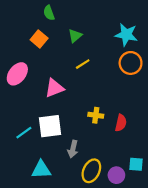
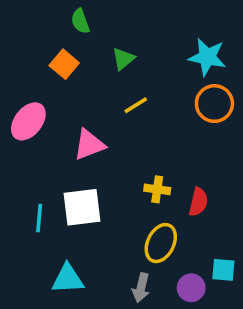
cyan line: (24, 133) -> (39, 218), turned -49
gray arrow: (73, 149) -> (141, 288), moved
yellow ellipse: (91, 171) -> (161, 243), moved

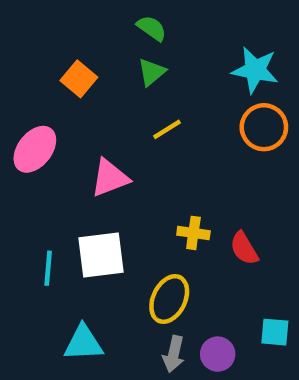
green semicircle: (80, 21) -> (152, 28), moved, turned 145
red semicircle: (198, 202) -> (244, 248), turned 136
yellow ellipse: (161, 243) -> (169, 299), moved
purple circle: (191, 288) -> (218, 354), moved

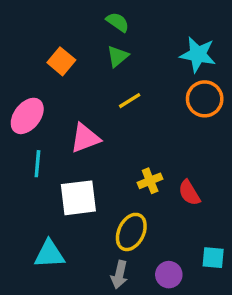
yellow cross: (193, 233) -> (150, 181), turned -30
cyan line: (48, 268) -> (37, 164), moved
cyan triangle: (83, 343) -> (49, 254), moved
gray arrow: (174, 354) -> (119, 275), moved

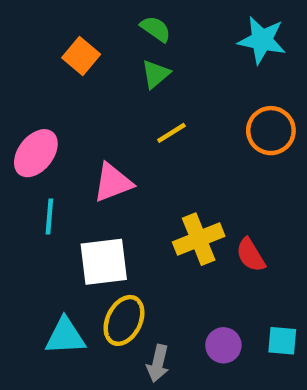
cyan star: (198, 55) -> (262, 40), moved
orange square: (61, 61) -> (81, 56), moved
yellow cross: (150, 181) -> (199, 239), size x1.5
yellow ellipse: (131, 232) -> (124, 320), moved
purple circle: (169, 275) -> (223, 345), moved

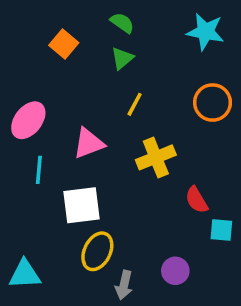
yellow line: (171, 133) -> (135, 104), turned -30
yellow cross: (199, 239) -> (156, 157), moved
cyan triangle: (65, 336) -> (25, 274), moved
cyan square: (282, 341) -> (221, 230), moved

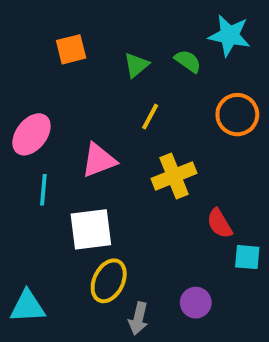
green semicircle: (122, 23) -> (188, 61), moved
orange square: (64, 44) -> (71, 49), turned 36

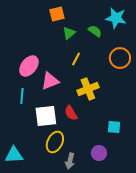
orange square: (71, 49) -> (57, 14), moved
pink ellipse: (31, 134) -> (29, 66), moved
red semicircle: (220, 223) -> (71, 113), moved
cyan square: (247, 257) -> (114, 127), moved

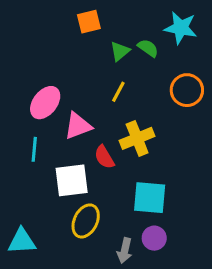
green triangle: (69, 33) -> (120, 51), moved
red semicircle: (71, 113) -> (104, 157), moved
cyan square: (114, 127) -> (150, 198), moved, size x1.6
gray arrow: (70, 161) -> (125, 251), moved

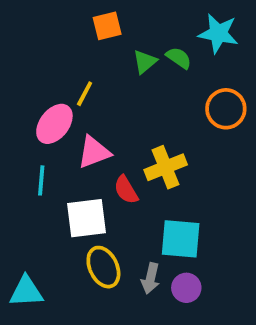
yellow line: (118, 92) -> (85, 94), moved
yellow ellipse: (86, 221) -> (103, 267), turned -52
gray arrow: (125, 251) -> (151, 278), moved

